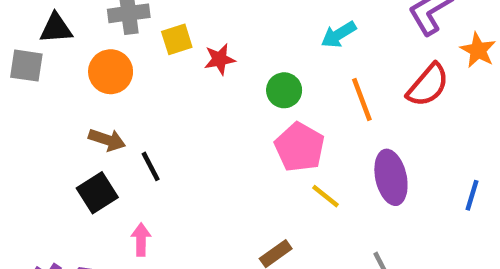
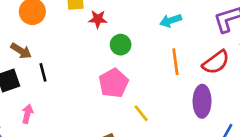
green circle: (284, 90) -> (121, 45), moved
pink pentagon: (300, 147) -> (113, 83), moved
purple ellipse: (391, 177) -> (202, 101), moved

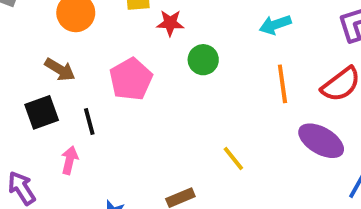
black line: (43, 72) -> (89, 121), moved
pink pentagon: (113, 83) -> (131, 79), moved
purple ellipse: (202, 101) -> (321, 141), turned -60

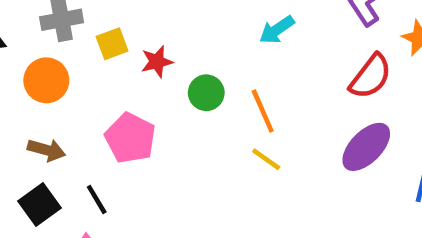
orange line: (282, 84) -> (263, 111), moved
purple ellipse: (321, 141) -> (366, 147), turned -60
yellow line: (233, 159) -> (266, 159), moved

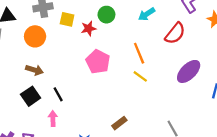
yellow square: (112, 44) -> (67, 19), turned 32
red semicircle: (371, 77) -> (175, 33), moved
green circle: (206, 93) -> (106, 15), moved
pink pentagon: (130, 138) -> (98, 62), moved

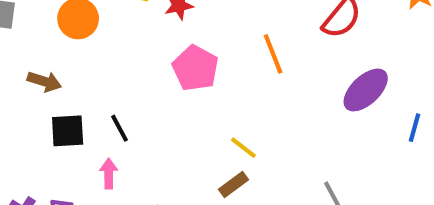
brown arrow: (34, 70) -> (44, 81), moved
yellow line: (140, 76) -> (243, 148), moved
black square: (31, 96) -> (68, 131), turned 30

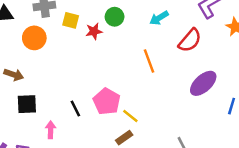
pink pentagon: (195, 68) -> (107, 101), moved
black line: (120, 128) -> (75, 109), moved

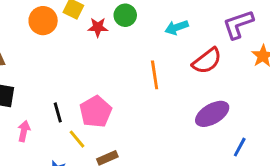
orange circle: (34, 38) -> (43, 21), moved
yellow line: (130, 116) -> (77, 139), moved

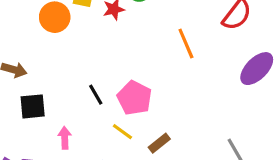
black line: (58, 112) -> (96, 95), moved

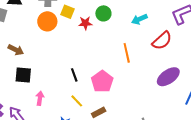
black line: (96, 95) -> (74, 75), moved
pink pentagon: (134, 98) -> (102, 81), moved

